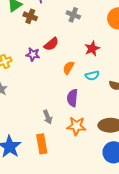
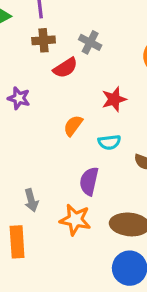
brown cross: (30, 16) -> (44, 40), moved, turned -32
red semicircle: (51, 44) -> (65, 68), moved
purple semicircle: (72, 98) -> (89, 181), moved

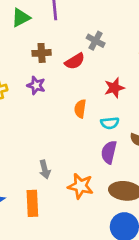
brown cross: (44, 40) -> (42, 53), moved
orange semicircle: (73, 126) -> (80, 109), turned -30
purple semicircle: (89, 181) -> (109, 152), moved

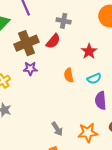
brown cross: (42, 53) -> (26, 43), size x1.6

